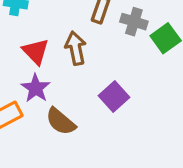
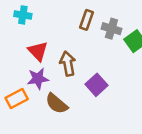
brown arrow: (76, 48) -> (68, 64), moved
purple star: (36, 88) -> (38, 79), turned 30

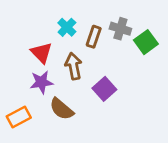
cyan cross: (23, 15) -> (67, 27), moved, turned 35
brown rectangle: (87, 20) -> (94, 37), moved
orange rectangle: (17, 99) -> (19, 117), moved

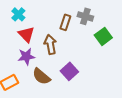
cyan cross: (67, 27) -> (18, 14), moved
green square: (146, 42) -> (103, 36), moved
purple square: (104, 89) -> (69, 71), moved

